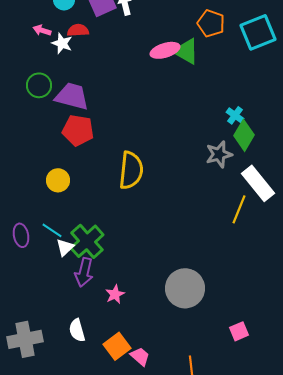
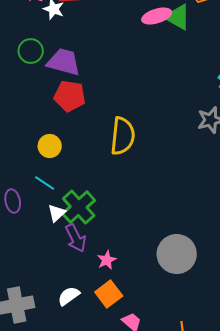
cyan line: (52, 230) -> (45, 183), moved
purple arrow: (84, 272) -> (76, 238), turned -40
white semicircle: (77, 330) -> (69, 296), turned 70
orange square: (117, 346) -> (109, 294), moved

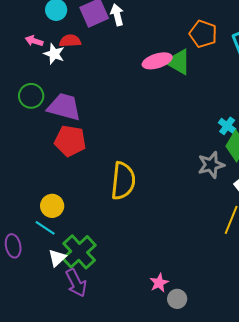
yellow circle: (50, 146) -> (52, 206), moved
gray circle: (177, 254) -> (177, 299), size x0.5
pink star: (107, 260) -> (159, 283), moved

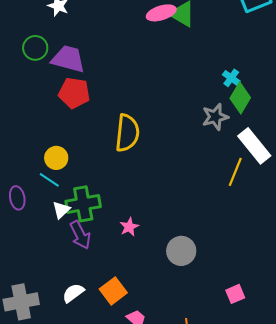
green cross: (79, 252) -> (83, 204), turned 32
pink star: (159, 283) -> (129, 227), moved
gray circle: (177, 299) -> (181, 251), size x1.5

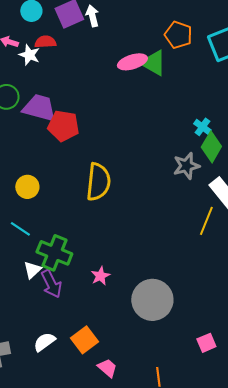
red pentagon: (74, 93) -> (63, 126), moved
yellow circle: (56, 158) -> (27, 187), moved
green cross: (83, 204) -> (54, 253), turned 32
white triangle: (61, 210) -> (32, 270), moved
gray circle: (181, 251) -> (152, 300), size x1.4

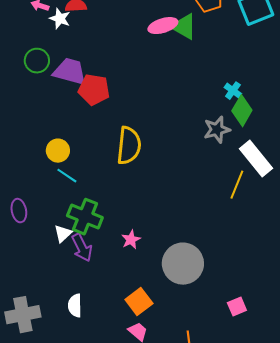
cyan line: (20, 229) -> (67, 176), moved
orange square: (84, 340) -> (139, 302), moved
white semicircle: (44, 342) -> (75, 306), turned -55

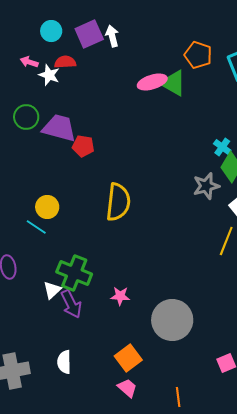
red pentagon: (94, 90) -> (83, 146), size x0.7
cyan line: (67, 176) -> (36, 227), moved
pink star: (131, 240) -> (120, 296), turned 30

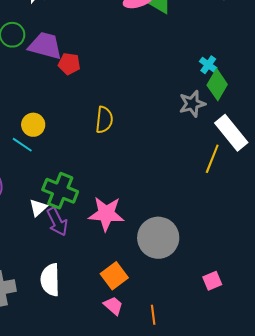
yellow semicircle: (118, 202) -> (104, 120), size x0.7
pink star: (120, 296) -> (106, 214), size x1.8
white semicircle: (64, 362) -> (50, 280), size x1.4
orange line: (178, 397) -> (153, 315), moved

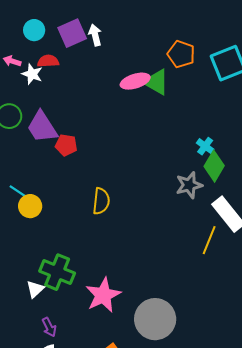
purple trapezoid: (45, 46) -> (42, 127), turned -138
cyan line: (22, 145) -> (19, 192), moved
pink star: (106, 214) -> (103, 295), turned -30
purple arrow: (57, 222) -> (49, 327), moved, size x0.7

